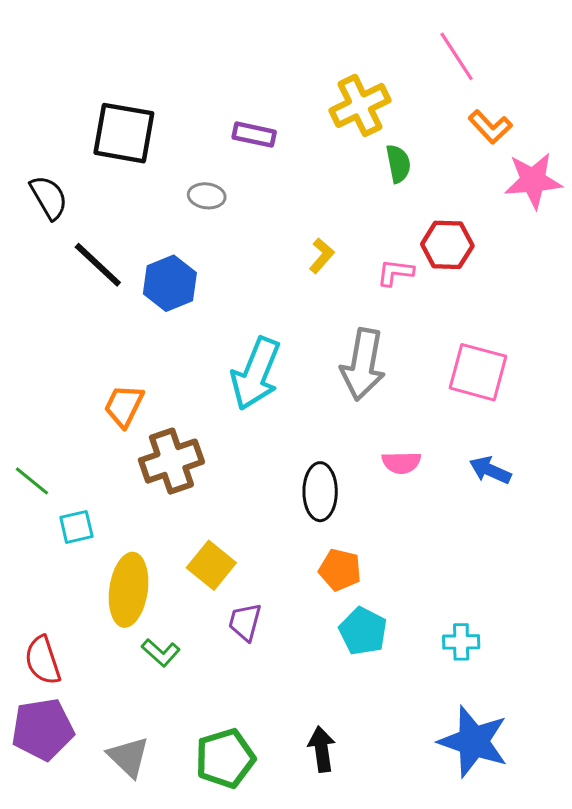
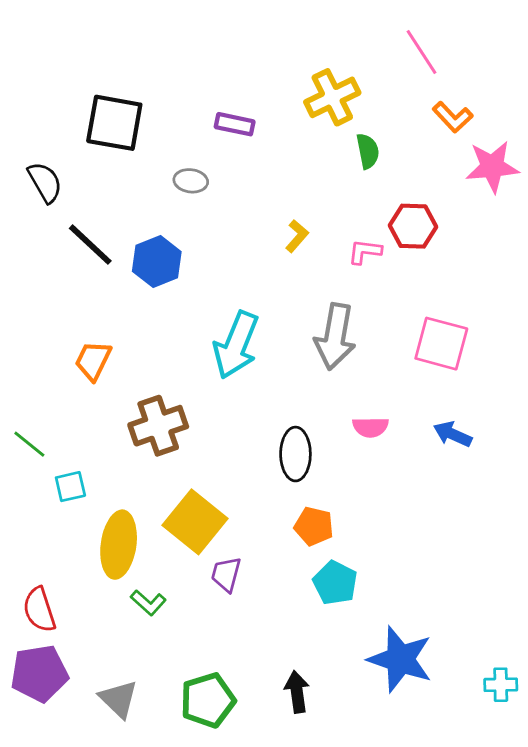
orange trapezoid: (124, 406) -> (93, 361), moved
yellow square: (211, 565) -> (195, 522), size x1.4
cyan cross: (461, 642) -> (501, 685), moved
blue star: (473, 742) -> (400, 659), moved

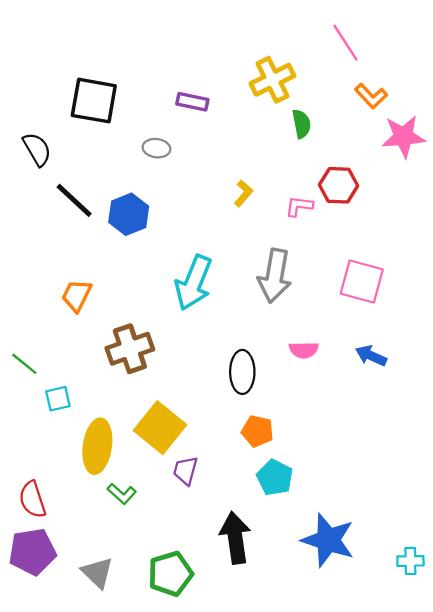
black arrow: (297, 692) -> (235, 538), moved, size x1.5

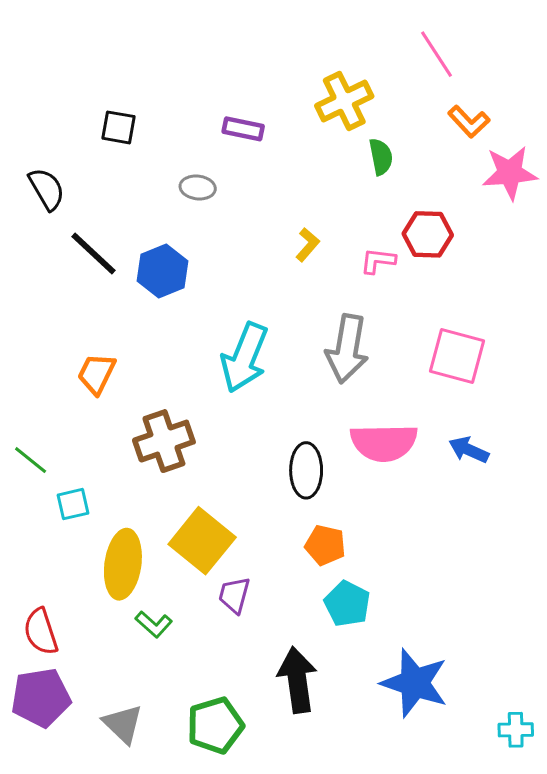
black square: (94, 101) -> (119, 127), size x0.6
pink semicircle: (304, 350) -> (384, 443), size x1.8
cyan cross: (410, 561) -> (516, 730), moved

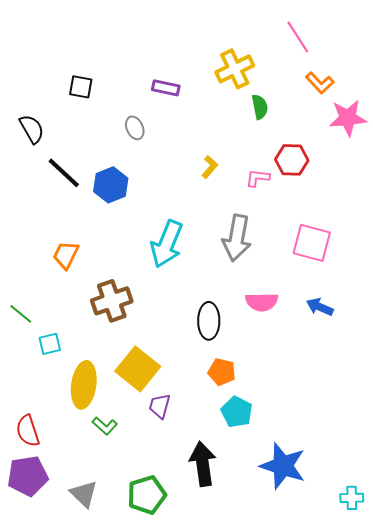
gray ellipse: (198, 187) -> (135, 128), turned 60
pink semicircle: (384, 443) -> (262, 302), size x0.7

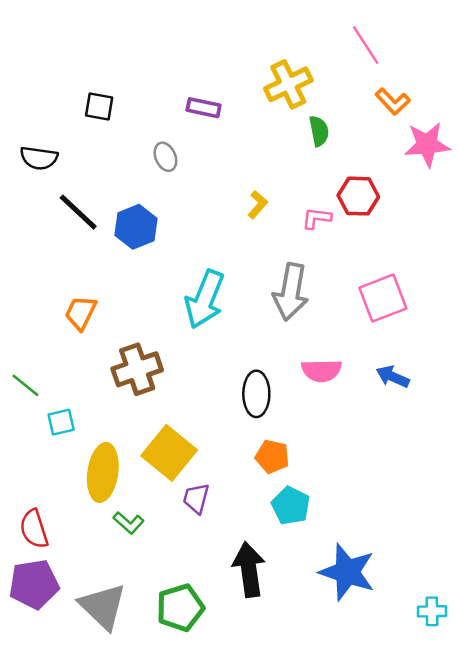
black semicircle: (32, 129) -> (39, 158), turned 128
pink square: (312, 243) -> (383, 298), turned -36
gray triangle: (84, 494) -> (103, 606), size x1.4

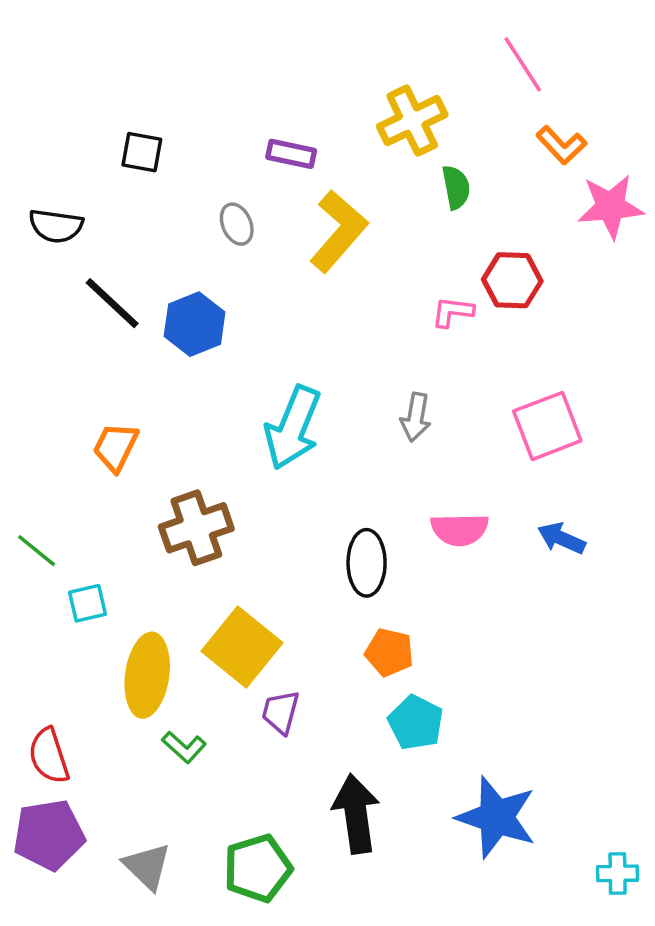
yellow L-shape: (258, 205) -> (338, 231), moved, size x2.0
gray arrow: (291, 292) -> (416, 417), size x0.6
gray triangle: (103, 606) -> (147, 866), size x0.7

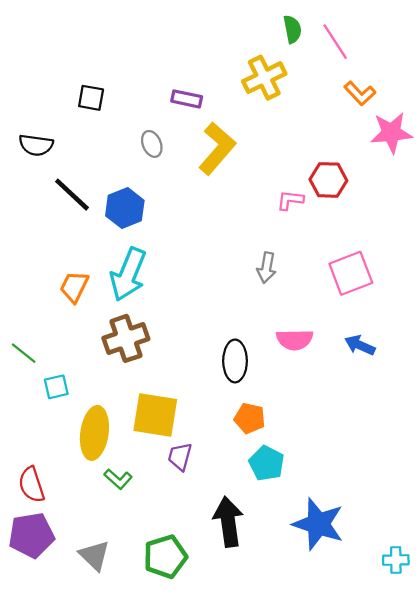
green semicircle: (456, 187) -> (292, 29), moved
cyan arrow: (293, 428) -> (128, 274), moved
yellow square: (242, 647) -> (155, 415), turned -30

